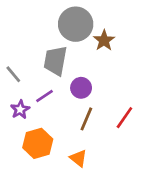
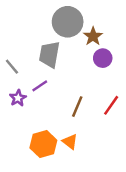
purple circle: (81, 88) -> (103, 58), moved
orange hexagon: (38, 143) -> (43, 144), moved

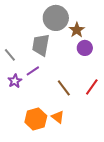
brown line: (77, 107) -> (64, 88), turned -60

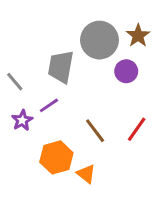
gray circle: (56, 18) -> (99, 40), moved
brown star: (77, 30) -> (138, 36), moved
orange hexagon: (36, 119) -> (56, 157), moved

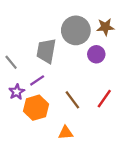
brown star: (138, 36) -> (105, 27), turned 30
orange hexagon: (56, 157) -> (36, 108), moved
orange triangle: (86, 174) -> (66, 133), turned -42

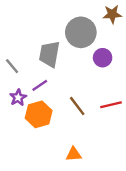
brown star: (105, 27) -> (112, 14), moved
red line: (104, 99) -> (111, 105), turned 42
orange triangle: (66, 133) -> (74, 154), moved

